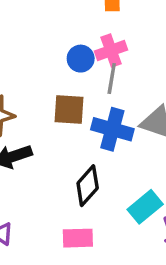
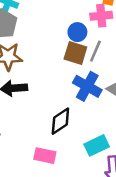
pink cross: (111, 50) -> (101, 16), moved
brown square: (69, 109) -> (75, 53), moved

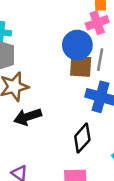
blue circle: (77, 32) -> (77, 45), size x1.5

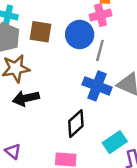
brown square: (81, 66) -> (41, 32), moved

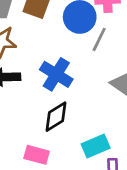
blue cross: (97, 86) -> (56, 74), moved

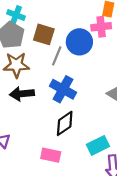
gray line: (99, 39) -> (57, 56), moved

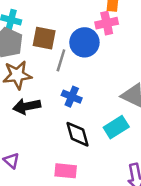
blue cross: (63, 89) -> (72, 97), size x0.7
black diamond: (65, 123) -> (77, 134), turned -65
cyan rectangle: (98, 145) -> (116, 127), moved

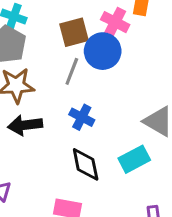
pink cross: (107, 23) -> (115, 22), moved, turned 35
brown square: (44, 38) -> (74, 32), moved, turned -30

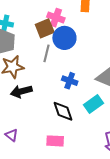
pink cross: (115, 22) -> (56, 18), moved
blue cross: (82, 117) -> (70, 81), moved

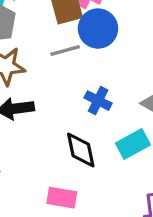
gray line: (47, 53) -> (65, 50), turned 54

